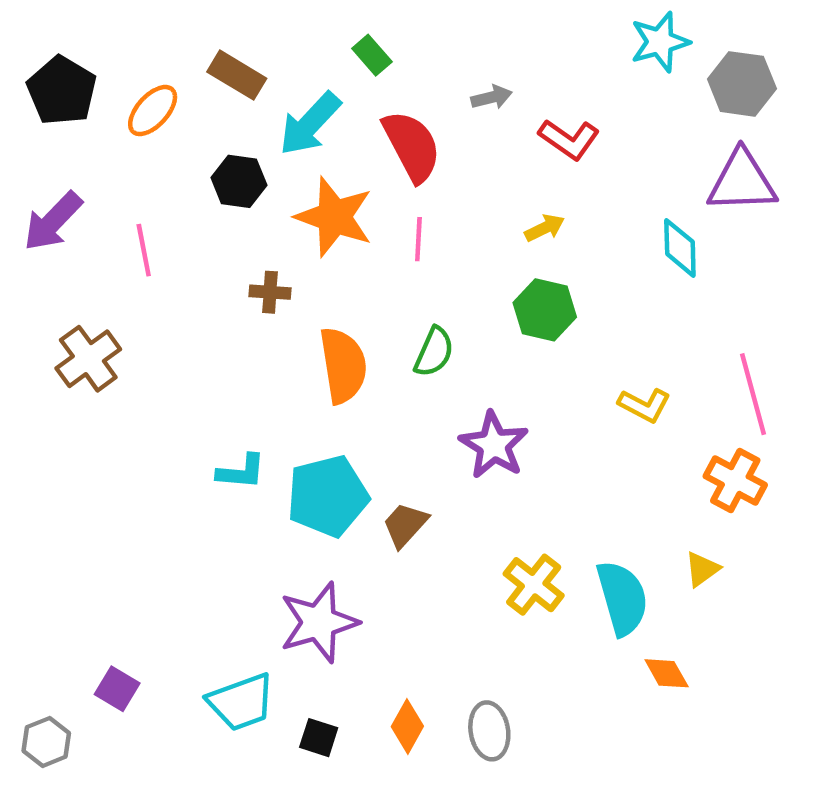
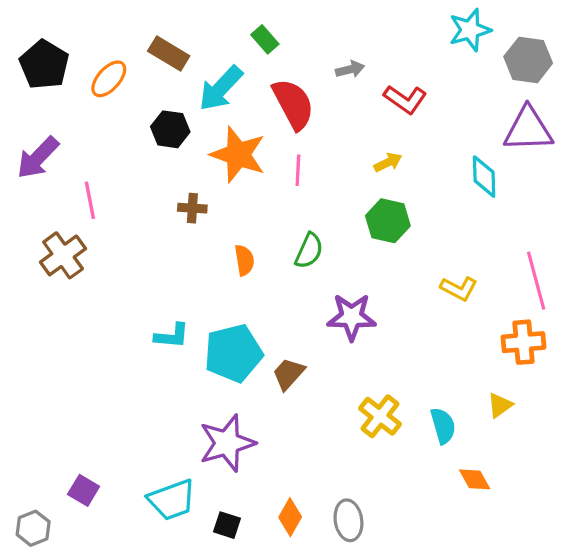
pink line: (144, 250) -> (90, 200), moved
orange semicircle: (343, 365) -> (244, 260), size x0.6
purple star: (494, 445) -> (352, 317), turned -30
orange cross: (735, 481) -> (523, 342), turned -33
cyan semicircle: (622, 598) -> (443, 426), size x0.7

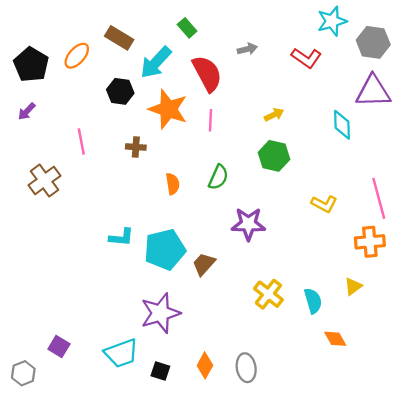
black pentagon: (44, 65) -> (31, 65), moved
red L-shape: (405, 99) -> (306, 58), moved
purple arrow: (38, 158) -> (27, 111), size x0.6
pink line: (90, 200) -> (81, 141), moved

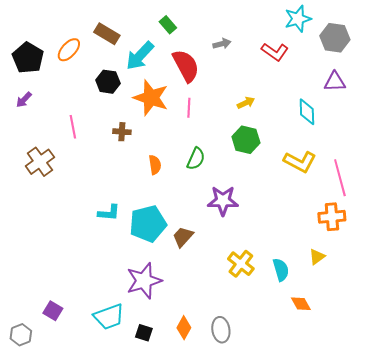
purple triangle: (373, 91) -> (335, 82), size x0.7
yellow L-shape: (324, 204) -> (300, 162), moved, size x1.4

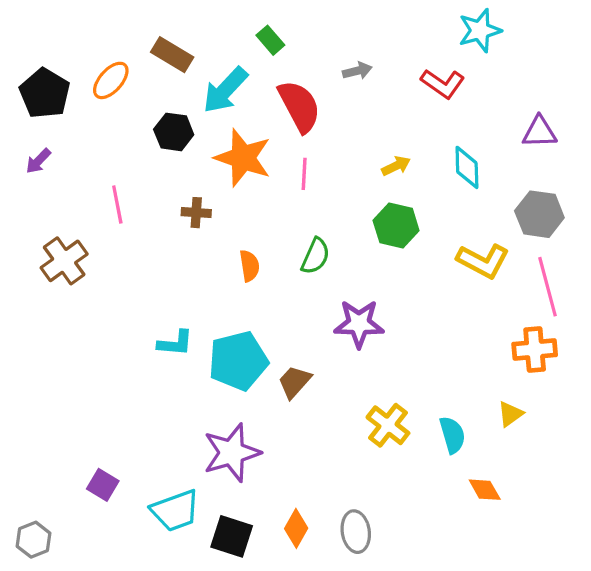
gray hexagon: (335, 38) -> (539, 214), moved
cyan diamond: (307, 112) -> (467, 167), moved
purple square: (53, 311) -> (103, 485), moved
black square: (144, 333) -> (232, 536), size x1.5

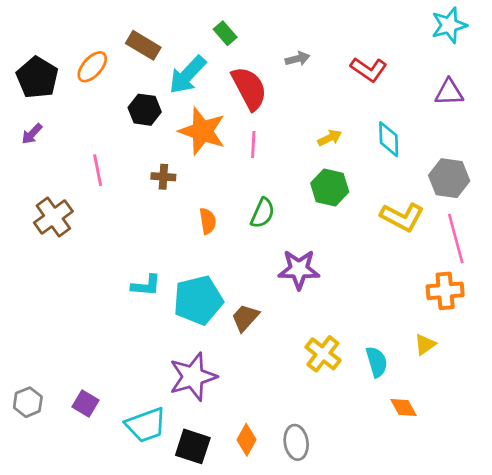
cyan star: (480, 30) -> (449, 25), moved
purple triangle: (539, 132) -> (449, 92), moved
gray hexagon: (33, 540) -> (28, 402), moved

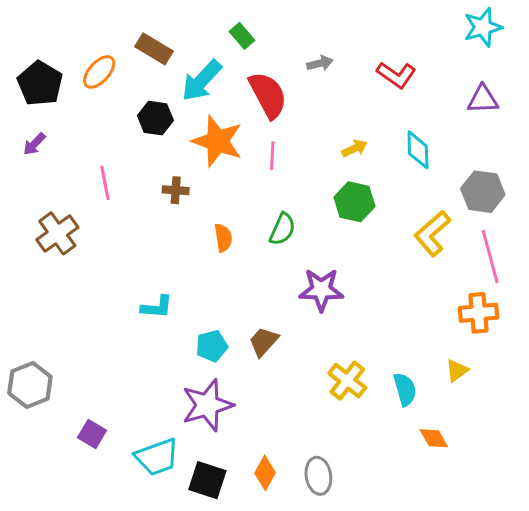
yellow L-shape: (402, 217) -> (432, 233), turned 111
cyan pentagon: (198, 300) -> (212, 346), moved, size x0.6
gray hexagon: (28, 402) -> (30, 385), moved, size x1.4

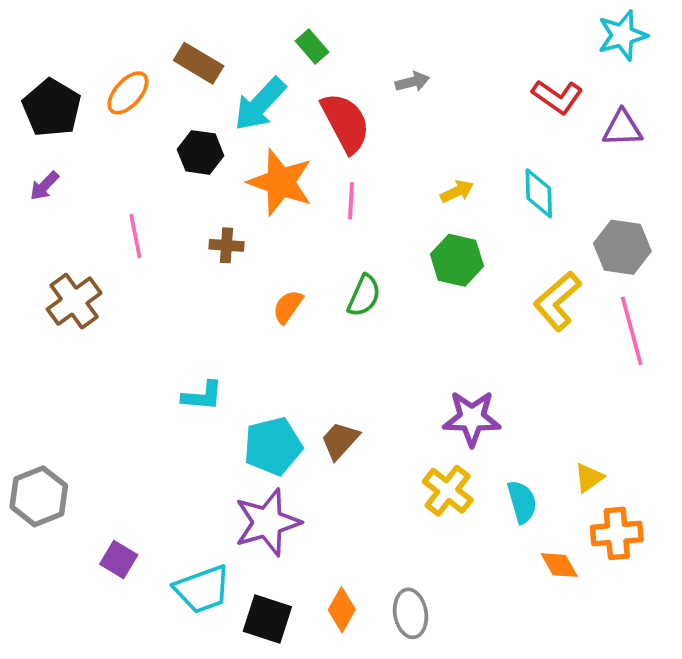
red L-shape: (396, 75) -> (557, 97), moved
orange semicircle: (223, 238) -> (288, 307), turned -136
purple star: (321, 290) -> (472, 418), moved
orange cross: (479, 313) -> (617, 533), moved
cyan pentagon: (212, 346) -> (273, 446), size x1.4

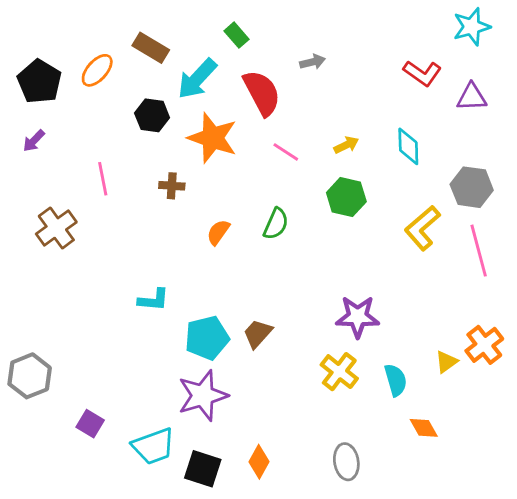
pink line: (351, 201) -> (286, 152), moved, turned -60
orange cross: (617, 533) -> (484, 345), moved, turned -33
gray ellipse: (410, 613) -> (346, 462), moved

